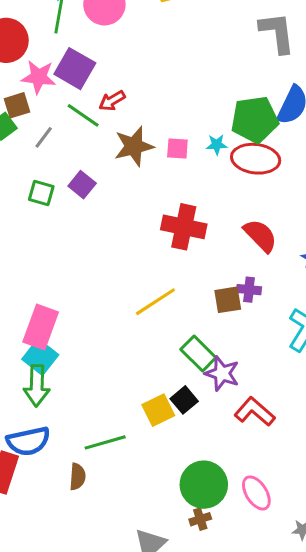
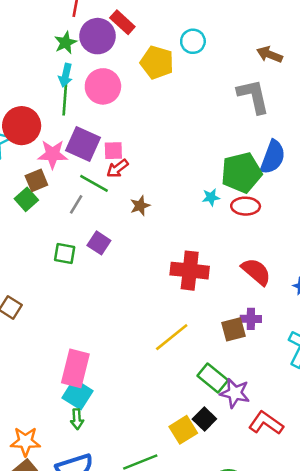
gray line: (44, 137) -> (76, 204), moved
brown star: (134, 146) -> (140, 206), size x0.6
pink square: (177, 148) -> (113, 151), moved
red ellipse: (256, 159) -> (246, 206), size x0.7
green arrow: (37, 386) -> (77, 419), size x0.6

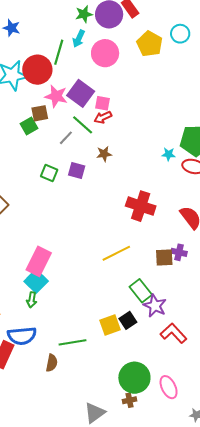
green line: (65, 99) -> (59, 52), moved
brown star: (140, 206) -> (104, 154), moved
purple square: (99, 243) -> (77, 170), turned -30

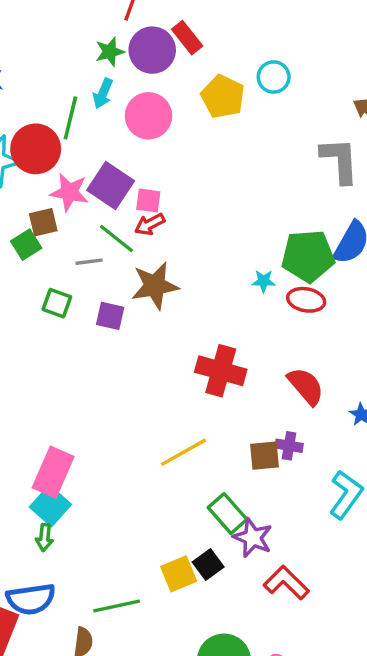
gray line: (66, 138) -> (89, 262), turned 42
brown star: (104, 154) -> (155, 286), size x1.8
green square: (49, 173) -> (57, 303), moved

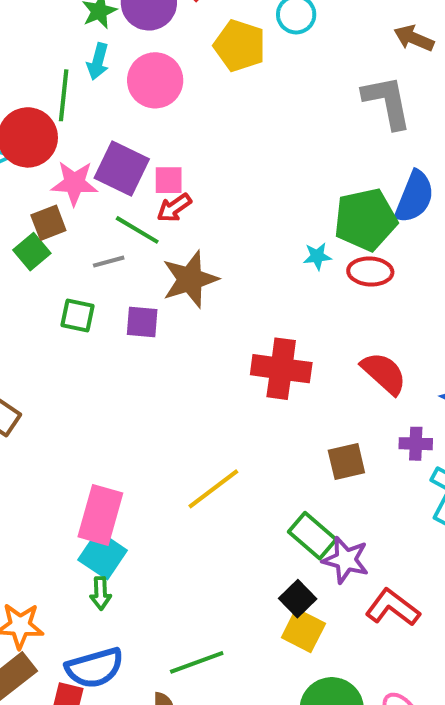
purple cross: (289, 446) -> (416, 444), moved
yellow line: (183, 452) -> (213, 489), moved
yellow square: (179, 574) -> (303, 630), moved, turned -33

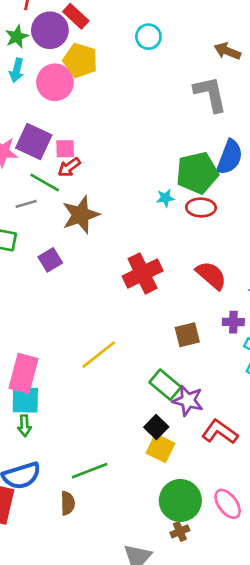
yellow pentagon: (240, 46) -> (80, 60), moved
purple square: (142, 322) -> (50, 260), moved, turned -35
red cross: (281, 369) -> (143, 273), turned -33
cyan square: (103, 555) -> (25, 400), turned -32

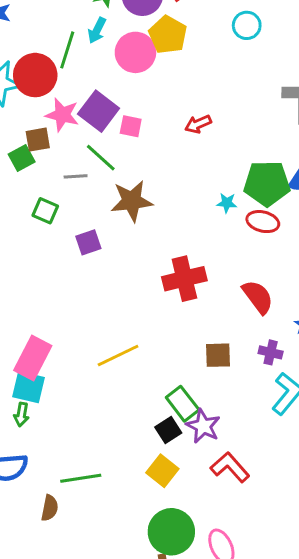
red arrow: (69, 167) -> (198, 124), moved
black square: (156, 427) -> (168, 430), moved

